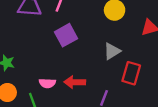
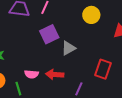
gray triangle: (112, 51) -> (68, 48), moved

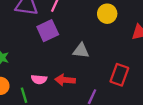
purple square: (49, 34) -> (48, 31), moved
gray triangle: (68, 48) -> (81, 51), turned 35

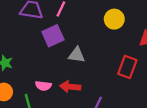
gray triangle: (81, 51) -> (77, 55), moved
red rectangle: (119, 75) -> (127, 67), moved

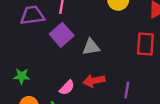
pink semicircle: (43, 86) -> (67, 88), turned -35

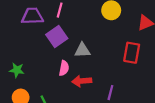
pink semicircle: (67, 88) -> (64, 68), moved, turned -40

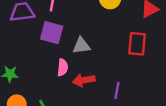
purple square: (57, 36) -> (52, 33), turned -35

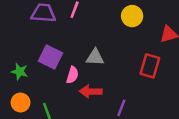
purple square: (52, 33) -> (51, 57), moved

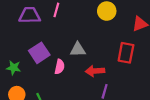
purple square: (51, 57) -> (39, 53), turned 36
red arrow: (91, 91) -> (95, 71), moved

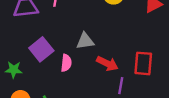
red rectangle: (126, 53) -> (143, 63), moved
red arrow: (95, 71) -> (107, 64), turned -144

